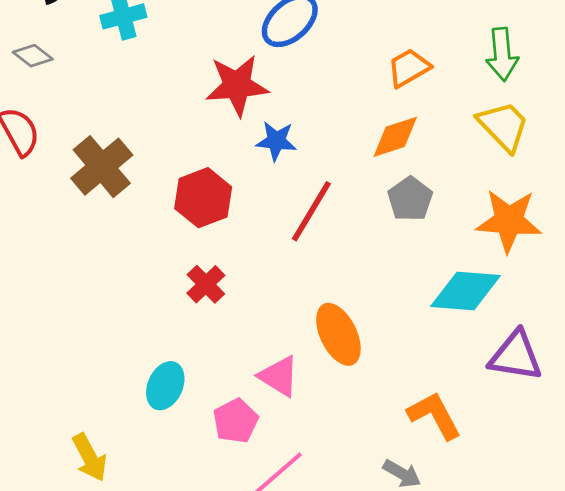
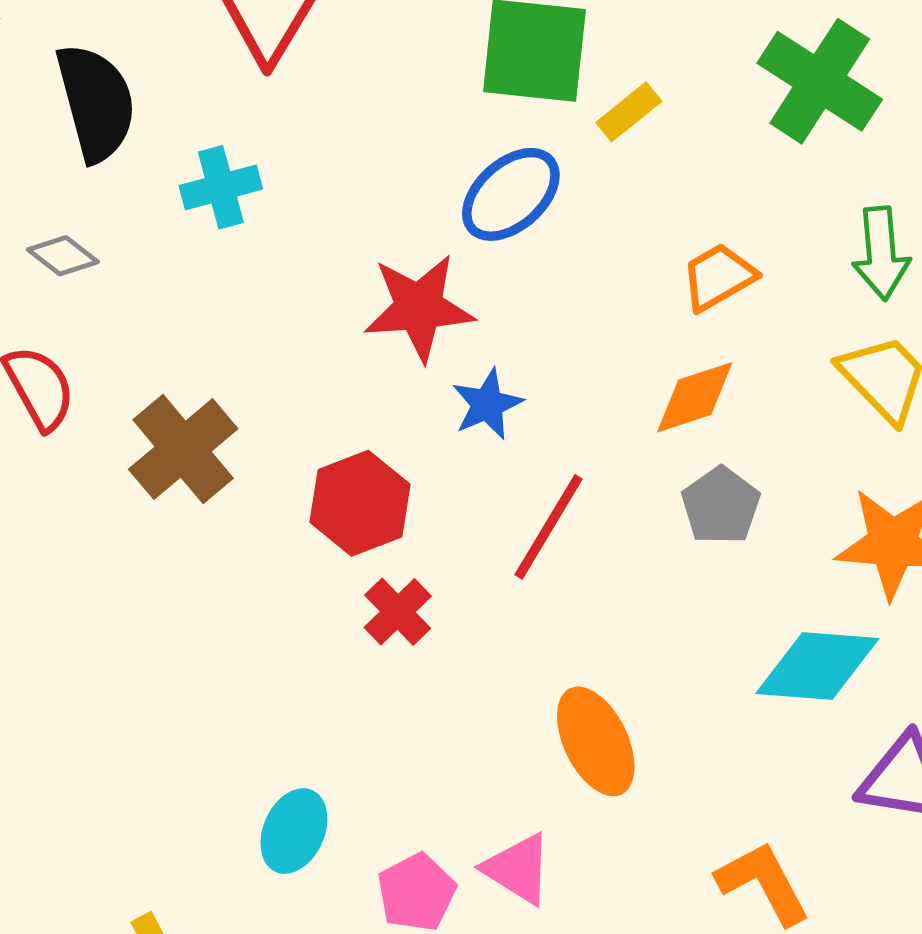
blue star: (276, 141) -> (487, 404), turned -30
red cross: (206, 284) -> (398, 612), moved
pink triangle: (279, 376) -> (518, 869), moved

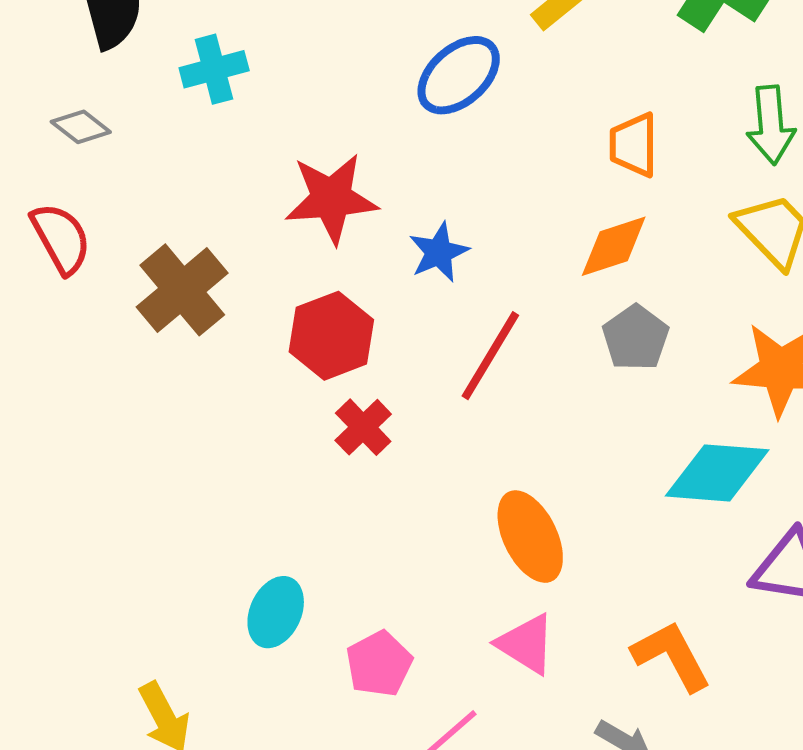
orange trapezoid: (718, 277) -> (634, 145), turned -60
red star: (419, 308) -> (331, 199), moved
pink triangle: (518, 869) -> (526, 644), moved

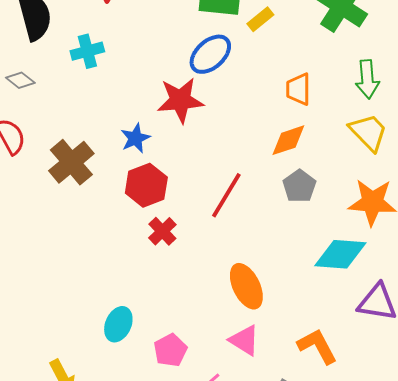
red star: (331, 199) -> (180, 100), moved
blue star: (439, 252) -> (135, 138), moved

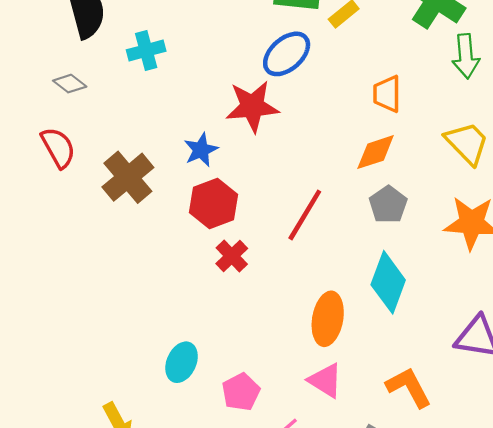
green arrow: (367, 79) -> (466, 56), moved
cyan diamond: (340, 254) -> (388, 282), moved, turned -74
orange ellipse: (246, 286) -> (328, 319), turned 36

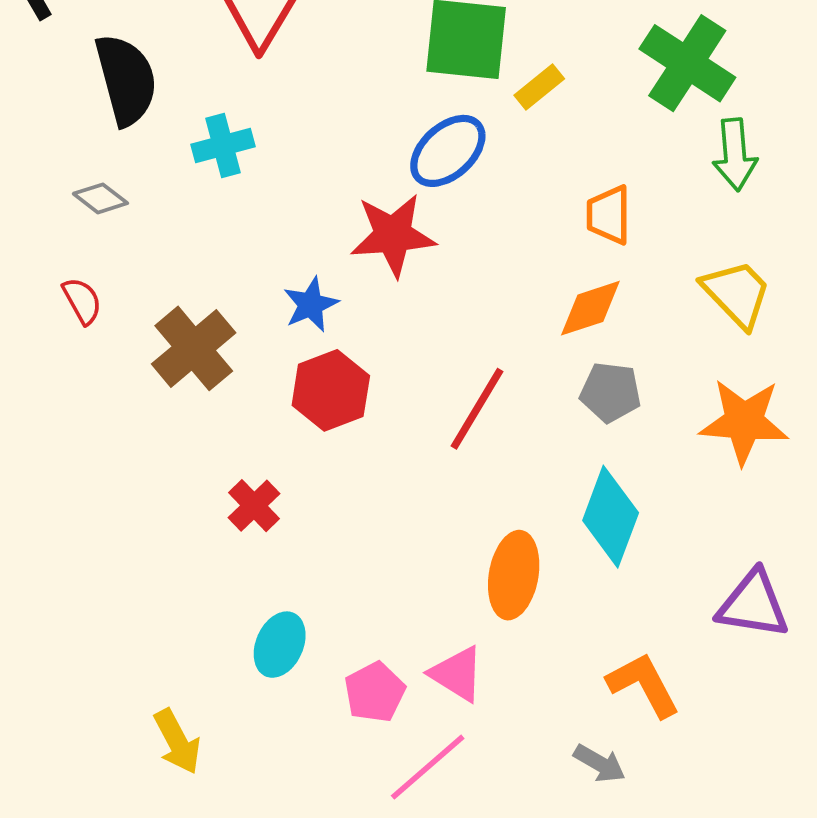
red semicircle: (58, 148) -> (82, 301), size x0.7
gray pentagon: (388, 205) -> (611, 392), turned -30
red cross: (232, 256) -> (254, 506), moved
pink triangle: (325, 380) -> (457, 674), moved

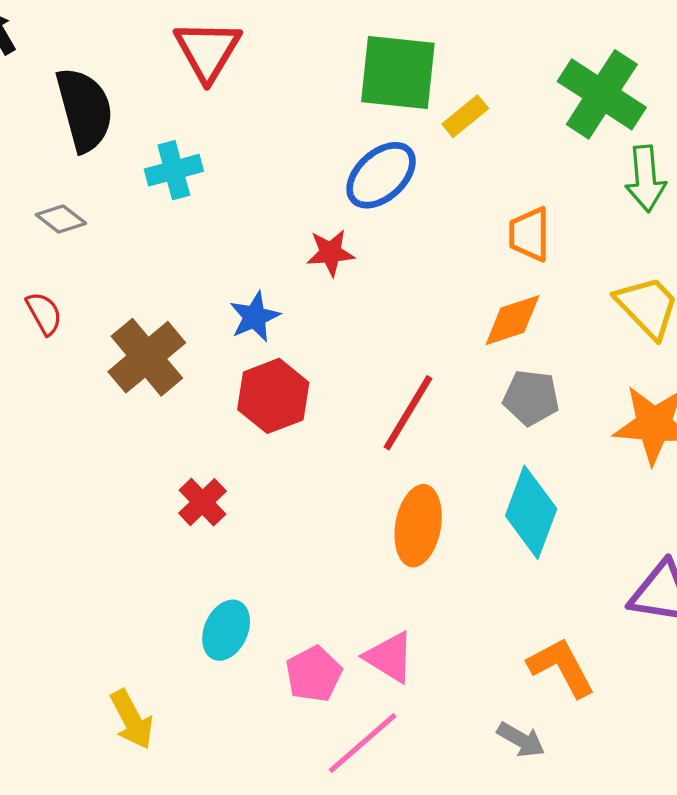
red star: (393, 235) -> (331, 253), size x0.6
orange ellipse: (514, 575) -> (418, 526), moved

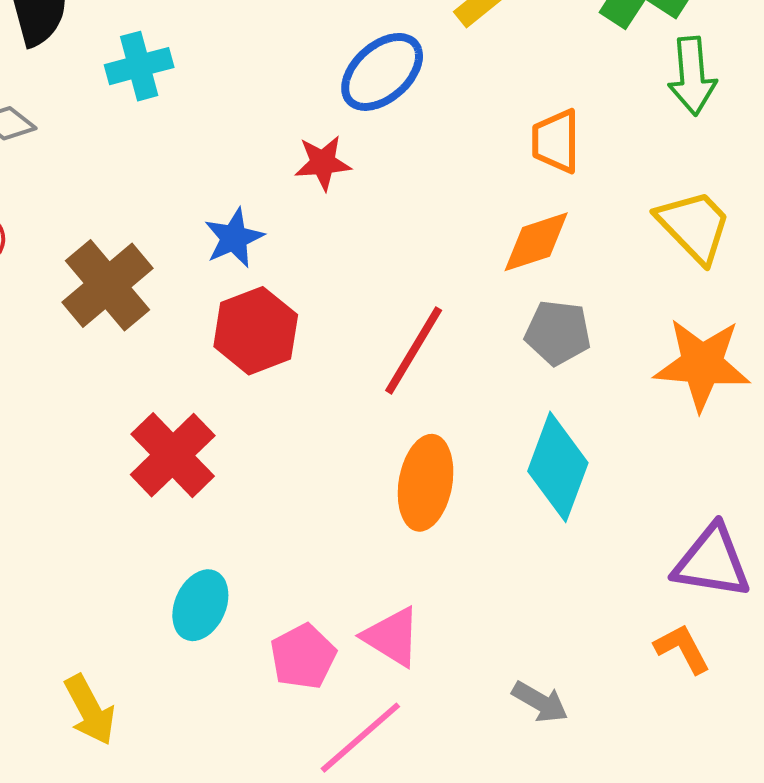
red cross: (202, 502) -> (173, 455), size x1.5
orange L-shape: (561, 667) -> (682, 649), moved, size x0.7
gray arrow: (521, 740) -> (540, 702), moved

